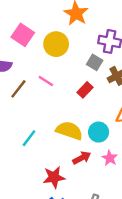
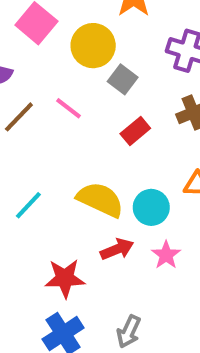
gray square: (95, 62) -> (123, 79), moved

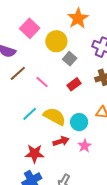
pink line: (68, 108) -> (42, 82), moved
cyan line: (28, 205) -> (30, 114), moved

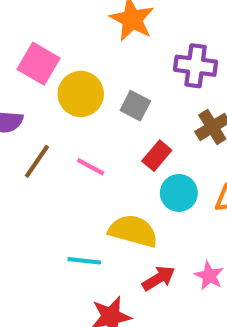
yellow circle: (56, 41) -> (81, 94), moved
cyan line: (30, 114) -> (84, 261), moved, turned 63
cyan circle: (79, 122) -> (179, 193), moved

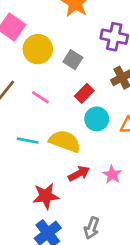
cyan line: (84, 261) -> (28, 141), moved

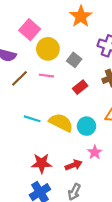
pink line: (40, 97) -> (46, 76), moved, turned -32
cyan circle: (97, 119) -> (87, 126), moved
red arrow: (79, 174) -> (74, 165), moved

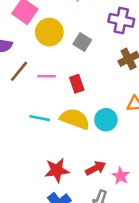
pink line: (46, 76) -> (47, 76), moved
red rectangle: (80, 87) -> (77, 84), moved, turned -64
pink star: (95, 152) -> (121, 176), moved

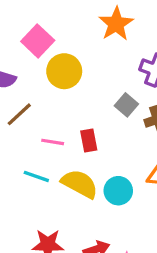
gray square: (82, 42) -> (126, 105), moved
pink line: (47, 76) -> (53, 142), moved

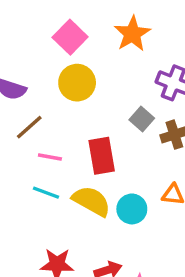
pink square: (38, 41) -> (70, 37), moved
red rectangle: (89, 141) -> (102, 156), size x1.5
pink line: (53, 142) -> (50, 157), moved

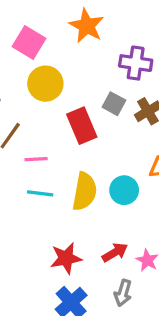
red rectangle: (102, 156) -> (82, 126), moved
yellow semicircle: (91, 201) -> (85, 192), turned 84

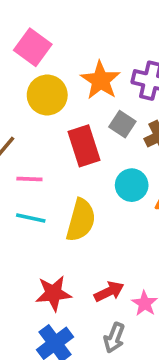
orange star: (87, 26) -> (101, 80), moved
cyan circle: (124, 190) -> (132, 185), moved

